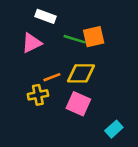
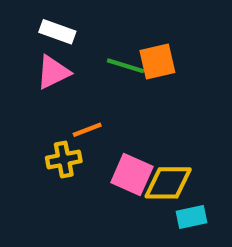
white rectangle: (46, 16) -> (57, 32), moved
yellow diamond: (81, 73) -> (168, 183), moved
cyan rectangle: (114, 129) -> (192, 217), turned 30

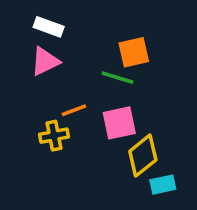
green line: (125, 66) -> (117, 78), moved
pink square: (132, 174) -> (119, 123), moved, turned -36
yellow diamond: (168, 183) -> (143, 156), turned -39

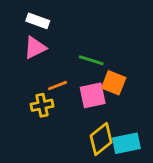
orange square: (134, 52) -> (114, 83), moved, turned 35
yellow diamond: (143, 156) -> (101, 139), moved
cyan rectangle: (163, 185) -> (126, 143), size x1.4

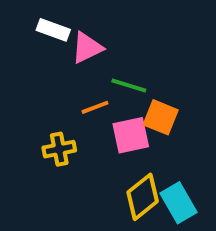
pink triangle: (35, 48) -> (87, 48), moved
orange line: (57, 86) -> (95, 107), moved
cyan rectangle: (126, 143) -> (178, 203), turned 72

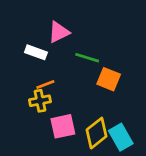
white rectangle: (53, 30) -> (36, 52), moved
orange line: (95, 107) -> (45, 85), moved
pink square: (131, 135) -> (63, 126), moved

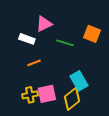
orange square: (109, 79) -> (92, 34), moved
yellow cross: (40, 101) -> (30, 95), moved
cyan rectangle: (121, 137) -> (79, 81), moved

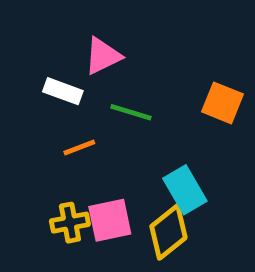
orange square: (92, 34) -> (222, 103), moved
green line: (65, 43) -> (131, 112), moved

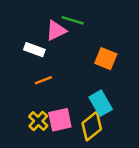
orange square: (222, 103) -> (106, 59), moved
green line: (131, 112) -> (73, 20), moved
yellow cross: (70, 223) -> (38, 121), turned -36

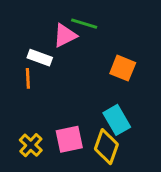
orange line: (43, 80) -> (28, 78), moved, turned -72
yellow cross: (38, 121) -> (31, 145), moved
yellow diamond: (92, 126) -> (106, 147), turned -32

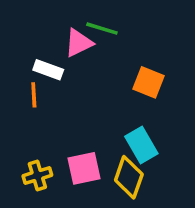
yellow cross: (31, 145) -> (37, 176), turned 30

